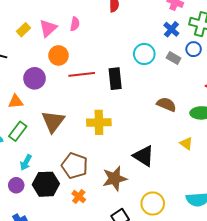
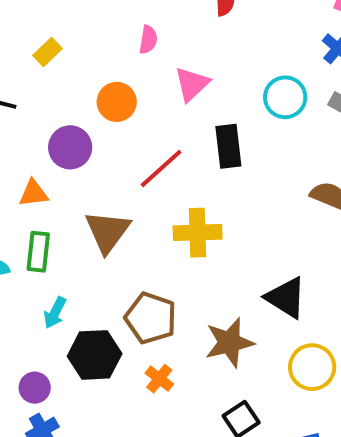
pink triangle: (48, 28) -> (192, 84), moved
red line: (82, 74) -> (161, 168), moved, turned -35
green rectangle: (18, 131) -> (38, 252), turned -30
purple circle: (16, 185) -> (35, 388), moved
yellow circle: (153, 204) -> (312, 367), moved

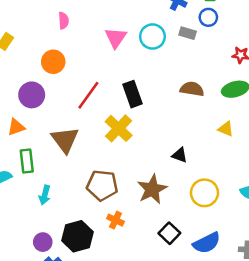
pink triangle: (192, 84) -> (116, 38), moved
black rectangle: (228, 146) -> (133, 94), moved
yellow cross: (198, 233) -> (119, 128), turned -32
black triangle: (286, 298) -> (180, 155), size x0.6
black hexagon: (95, 355) -> (77, 236), moved

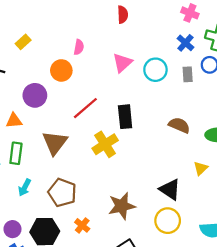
pink semicircle: (64, 21) -> (79, 47), moved
gray rectangle: (188, 33) -> (188, 74), turned 56
yellow triangle: (226, 129) -> (201, 168), turned 40
black triangle: (180, 155) -> (170, 189), moved, size x1.5
brown pentagon: (102, 185) -> (62, 193), moved

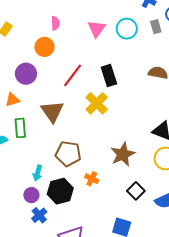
cyan arrow: (25, 187) -> (38, 173), moved

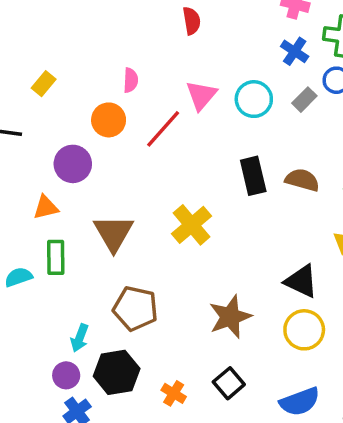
gray rectangle: (156, 27) -> (304, 100), turned 56
red line: (73, 75) -> (163, 129), moved
black rectangle: (109, 75) -> (253, 176), moved
orange cross: (92, 179) -> (174, 393), moved
black square: (136, 191) -> (229, 383), moved

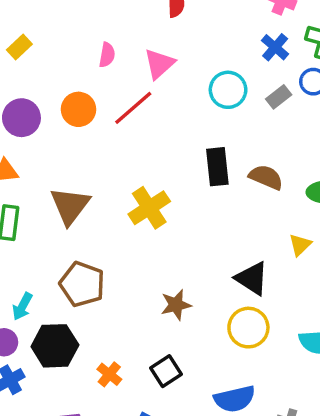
pink triangle: (201, 95) -> (159, 64), moved
orange circle: (109, 120) -> (78, 109), moved
purple circle: (73, 164) -> (21, 118), moved
brown star: (230, 317) -> (176, 305), size x0.7

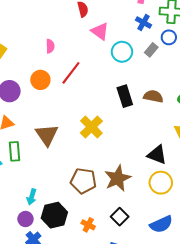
pink triangle: (159, 64) -> (100, 31), moved, turned -30
brown pentagon: (82, 284) -> (83, 181), moved
brown star: (176, 305) -> (118, 178), size x1.5

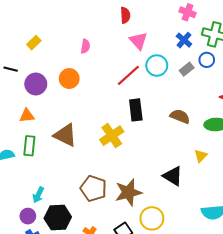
red line: (71, 73) -> (128, 75), moved
black rectangle: (125, 96) -> (136, 110), moved
brown triangle: (47, 135) -> (65, 135), turned -40
yellow circle: (161, 183) -> (152, 218), moved

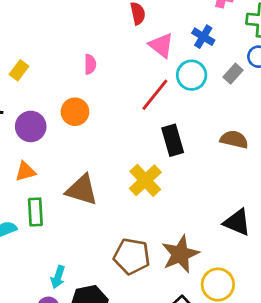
blue cross: (184, 40) -> (203, 37), moved

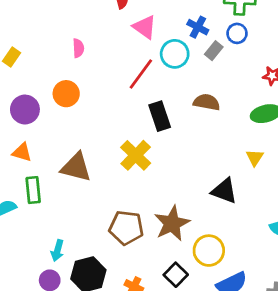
blue cross: (203, 37) -> (198, 27), moved
brown semicircle: (234, 139) -> (207, 102), moved
orange triangle: (25, 171) -> (22, 152), turned 35

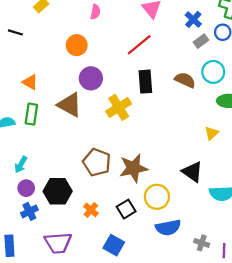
cyan circle: (175, 54) -> (213, 72), moved
purple circle: (25, 110) -> (91, 78), moved
black triangle: (224, 191) -> (192, 172), moved
cyan arrow: (57, 250) -> (21, 165), moved

